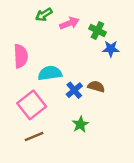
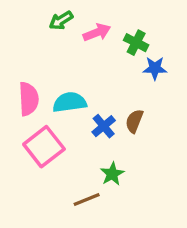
pink semicircle: (21, 56) -> (29, 99), moved
brown semicircle: (96, 87) -> (134, 121), turned -84
brown line: (34, 136) -> (87, 199), moved

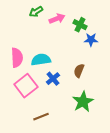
blue cross: (104, 126) -> (53, 79), moved
green star: (112, 174) -> (83, 102), moved, size x1.5
brown line: (87, 199) -> (41, 117), moved

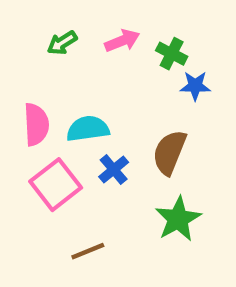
green arrow: (36, 12) -> (62, 43), moved
brown semicircle: (79, 71) -> (169, 152), size x1.5

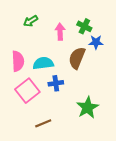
pink arrow: (122, 41) -> (60, 32), moved, turned -70
brown semicircle: (169, 152) -> (77, 58), moved
blue cross: (114, 170) -> (56, 83), turned 32

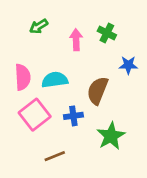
blue star: (96, 42) -> (128, 65), moved
brown semicircle: (77, 58) -> (98, 91), moved
blue cross: (56, 83) -> (73, 116), moved

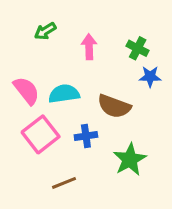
green cross: (107, 33) -> (138, 48), moved
pink semicircle: (23, 77) -> (26, 91), turned -35
brown semicircle: (98, 91) -> (114, 106), turned -92

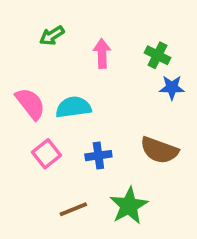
brown semicircle: (114, 106) -> (159, 150), moved
pink square: (41, 134) -> (47, 154), size x0.7
green star: (130, 160) -> (129, 206), moved

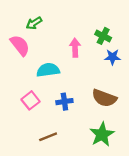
pink arrow: (102, 53) -> (75, 48), moved
pink semicircle: (30, 104) -> (20, 45), moved
green star: (129, 206) -> (102, 134), moved

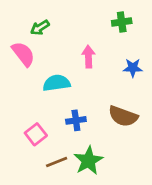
green cross: (103, 36) -> (122, 22), moved, turned -35
pink square: (30, 100) -> (36, 134), moved
green star: (102, 134) -> (88, 161), moved

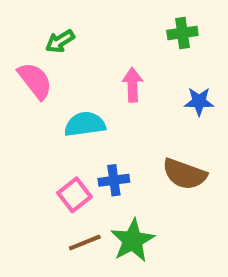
pink square: (36, 134) -> (74, 195), moved

